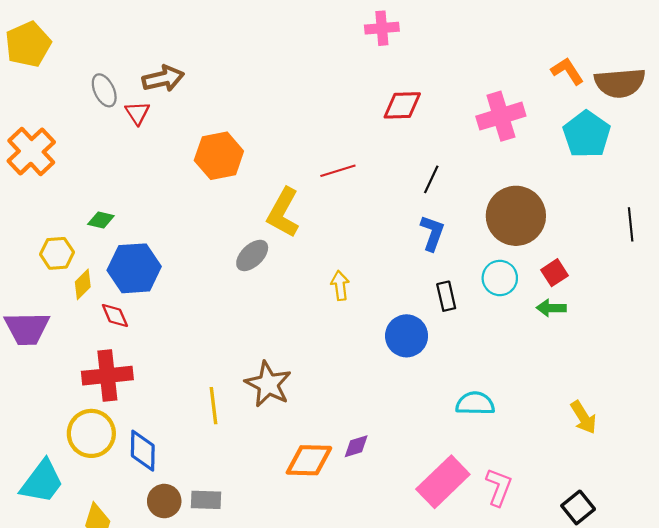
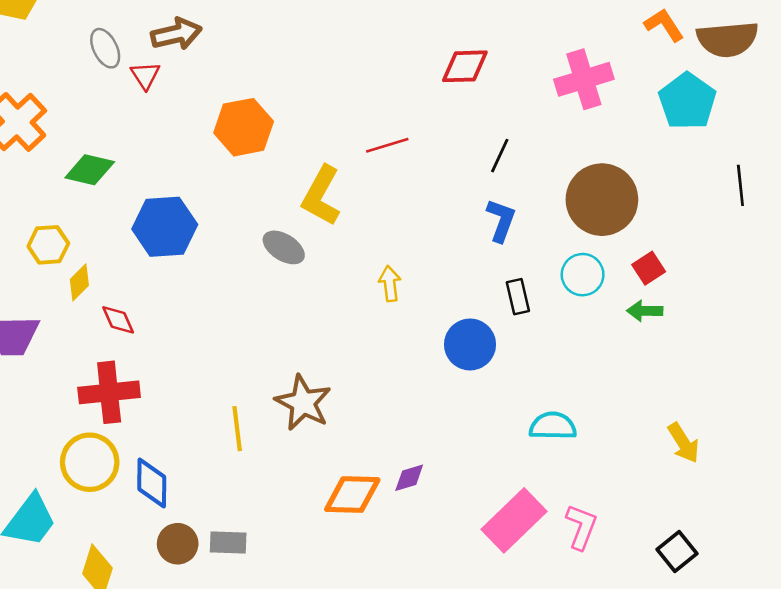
green diamond: (101, 220) -> (90, 170), moved, size x1.5
black line: (631, 224) -> (740, 185), moved
gray ellipse: (252, 255) -> (284, 247), turned 76
blue hexagon: (134, 268) -> (165, 227), moved

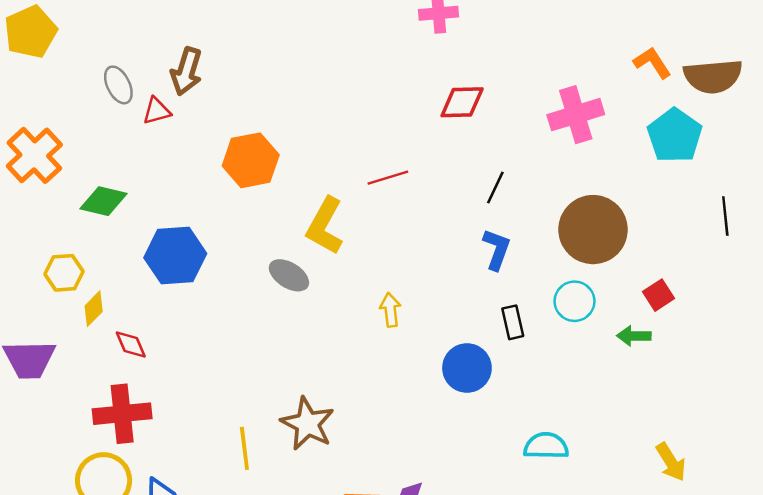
brown arrow: (176, 34) -> (186, 71), turned 120
red triangle: (145, 75) -> (157, 111), turned 48
red square: (649, 268) -> (659, 295), moved

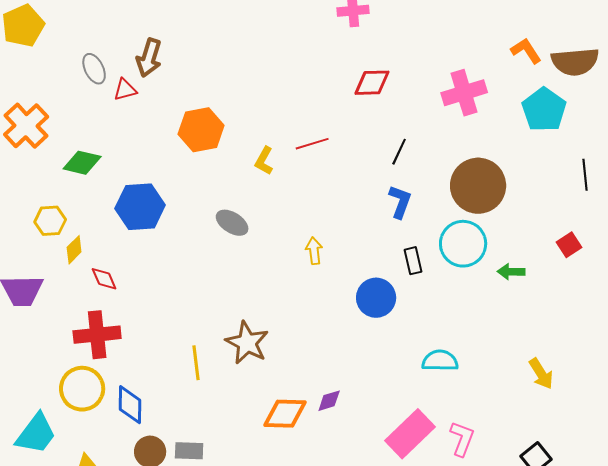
yellow L-shape: (325, 226) -> (264, 161), moved, size x0.6
red square: (659, 295) -> (569, 245), moved
cyan circle: (575, 301) -> (463, 244), size x1.4

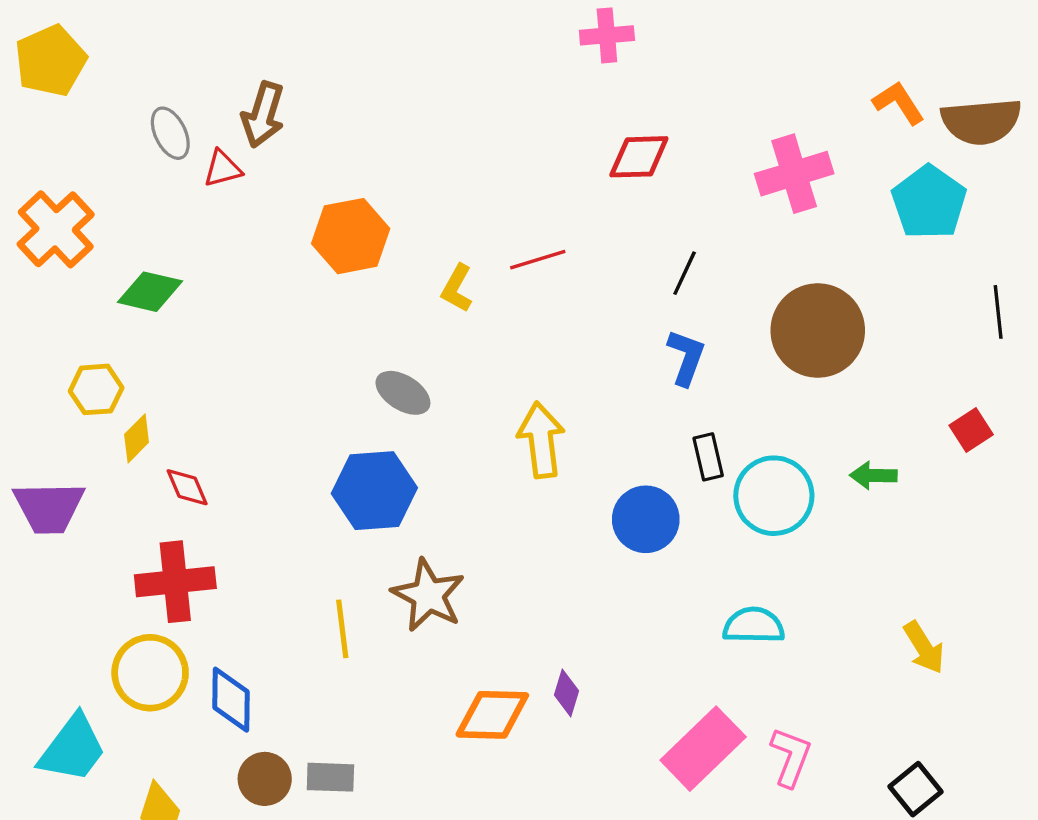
blue hexagon: (140, 207) -> (374, 491), moved
cyan circle: (463, 244) -> (774, 496), moved
yellow arrow: (314, 251) -> (541, 440), size x1.6
purple diamond: (329, 401) -> (566, 693), turned -56

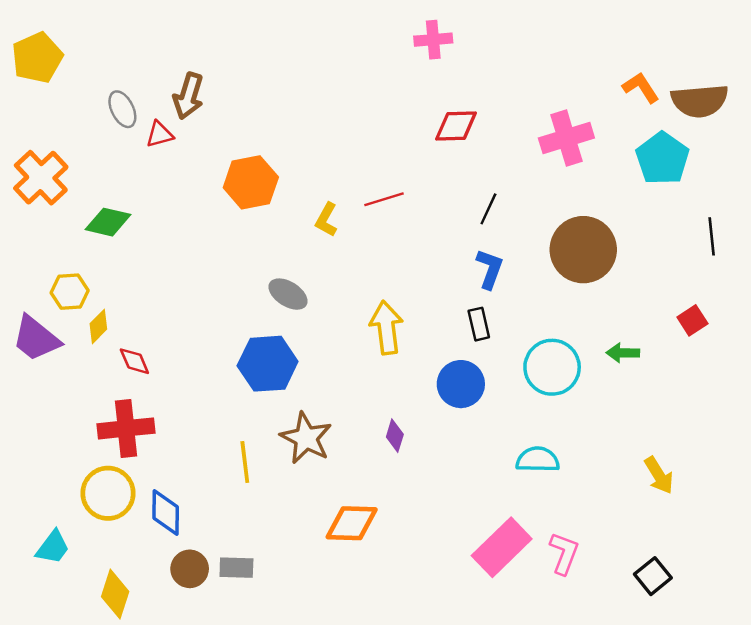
black rectangle: (708, 457) -> (479, 324), moved
purple trapezoid: (49, 507) -> (36, 338), moved, turned 40
purple diamond: (566, 693) -> (395, 436), moved
cyan trapezoid: (72, 749) -> (53, 547), size x0.7

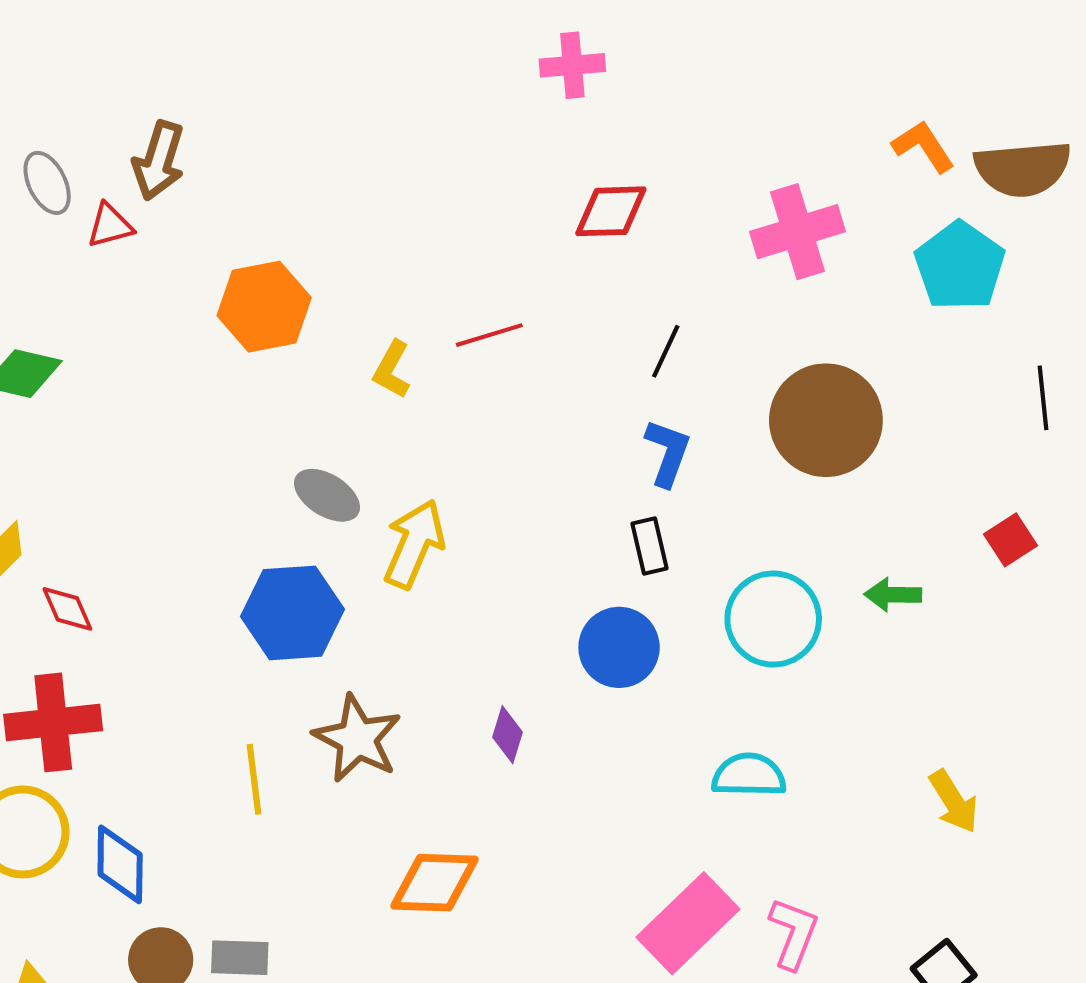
yellow arrow: (386, 328) -> (414, 544), moved, turned 30

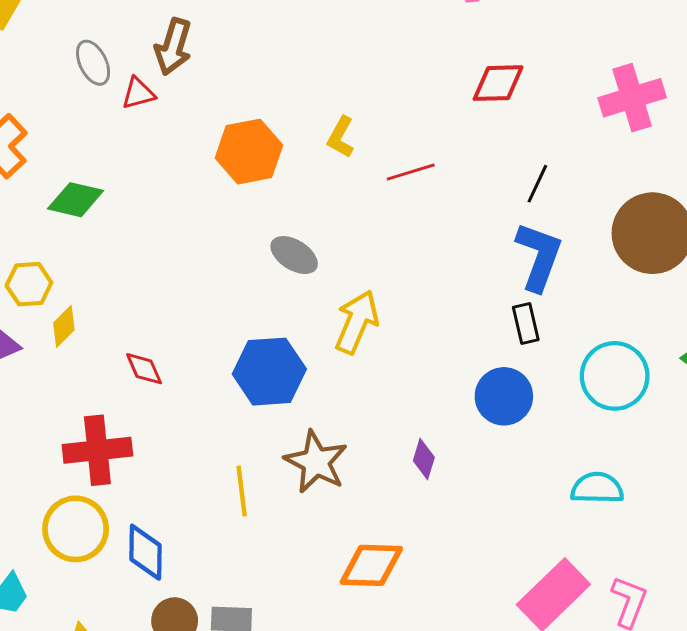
yellow L-shape: (392, 370) -> (341, 137), moved
blue L-shape: (668, 453) -> (539, 256), size x1.4
gray ellipse: (327, 495) -> (294, 255), moved
red diamond: (67, 609) -> (144, 369), moved

